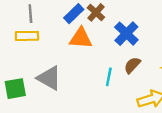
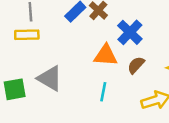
orange triangle: (81, 38) -> (106, 55), moved
cyan line: (109, 77) -> (103, 92), moved

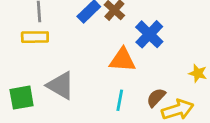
brown semicircle: (136, 65) -> (156, 98), moved

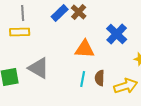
blue cross: (149, 34) -> (117, 34), moved
brown semicircle: (156, 98) -> (100, 78), moved, turned -42

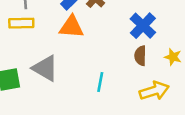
orange triangle: (85, 49) -> (71, 27), moved
brown semicircle: (100, 78) -> (140, 56), moved

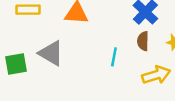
cyan line: (100, 82) -> (114, 57), moved

